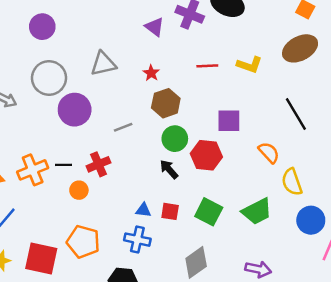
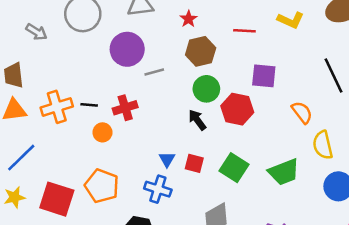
red line: (207, 66) -> (244, 31), moved
purple circle: (75, 110) -> (127, 49), moved
blue triangle: (143, 210) -> (167, 159), turned 49

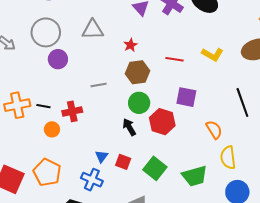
purple circle: (127, 49) -> (58, 59), moved, size x0.7

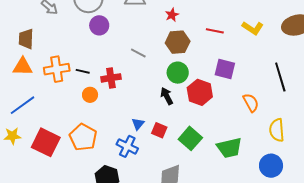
gray line: (99, 85) -> (138, 53), turned 35
yellow semicircle: (228, 158) -> (277, 130), moved

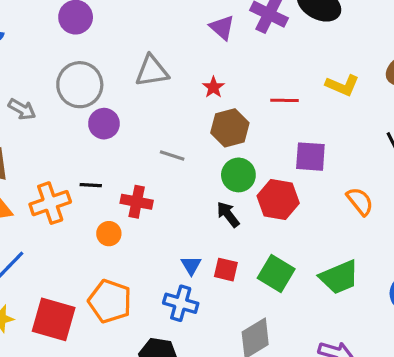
black line: (83, 71) -> (91, 185), moved
red cross: (111, 78) -> (137, 202), turned 30

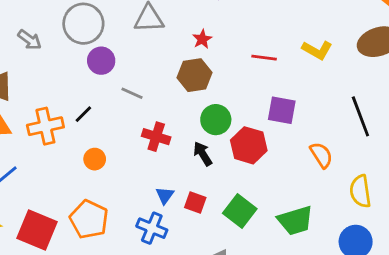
brown hexagon: (230, 128) -> (195, 75), moved
gray line: (172, 156) -> (132, 93), moved
black line: (91, 185) -> (83, 114), turned -54
red cross: (137, 202) -> (156, 137), moved

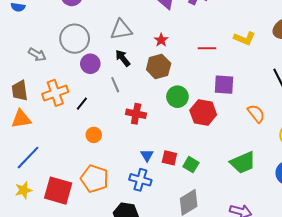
gray line: (132, 93) -> (115, 85), turned 49
orange cross: (45, 126) -> (55, 93), moved
black arrow: (203, 154) -> (123, 58), moved
green square: (240, 211) -> (191, 165), moved, size x0.7

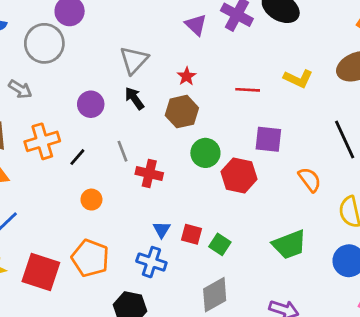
gray triangle: (121, 30) -> (134, 60), turned -40
gray circle: (75, 39) -> (44, 43), moved
gray line: (115, 85) -> (122, 151), moved

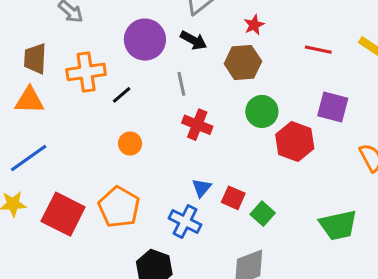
black arrow: (134, 98) -> (194, 40), turned 145
purple circle: (91, 104) -> (145, 40), size x1.4
gray line: (122, 151) -> (181, 84), moved

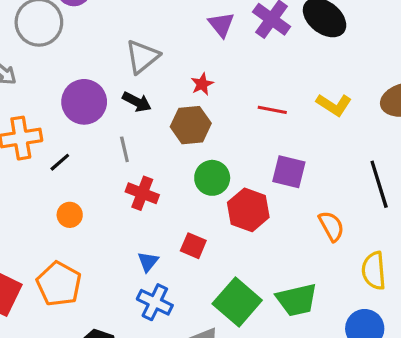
red square: (233, 198) -> (193, 246), moved
green square: (263, 214) -> (237, 302), moved, size x1.8
blue cross: (185, 222) -> (155, 302), moved

